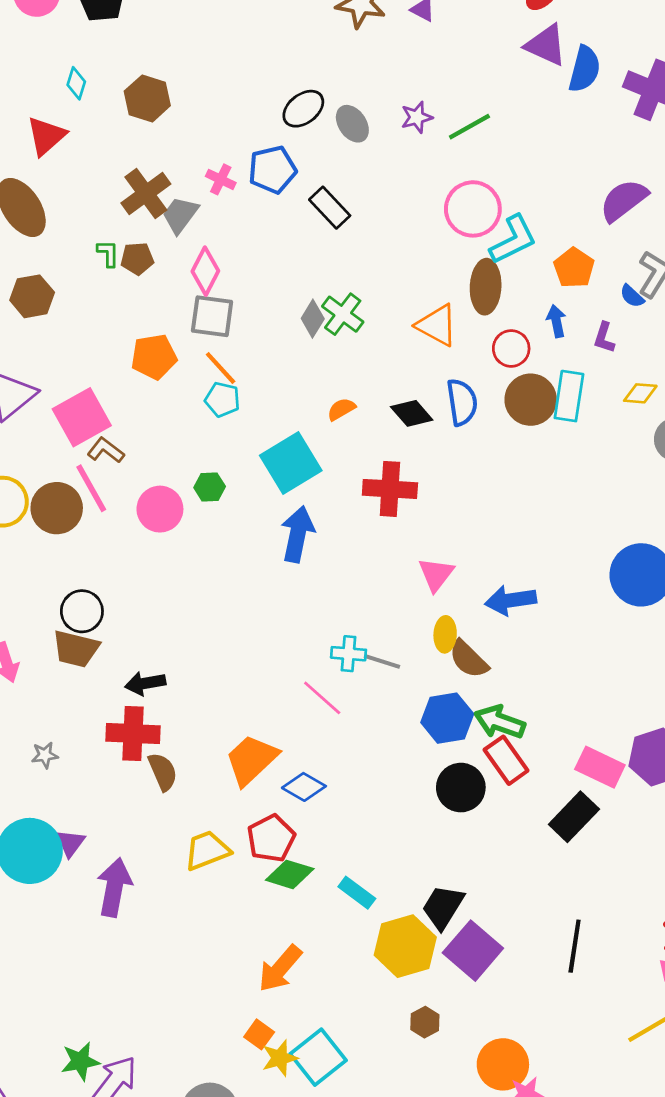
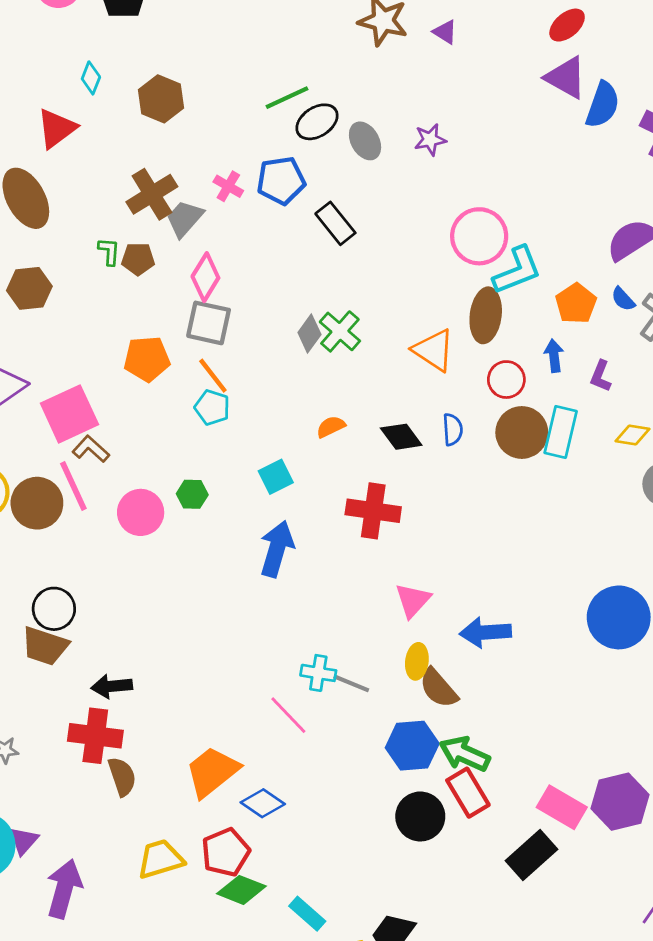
green line: (469, 127) -> (287, 98), moved
blue semicircle: (632, 296) -> (623, 299), moved
blue semicircle: (462, 402) -> (453, 430), size x0.7
cyan square: (291, 463) -> (276, 477), size x0.6

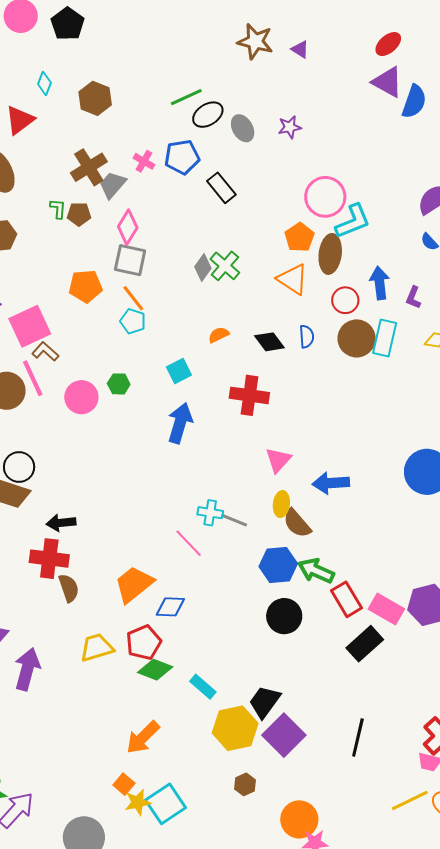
orange pentagon: (576, 304) -> (299, 237), moved
blue arrow: (554, 356) -> (380, 283), size x1.4
red rectangle: (468, 793) -> (347, 599), moved
blue diamond: (263, 803) -> (170, 607), turned -32

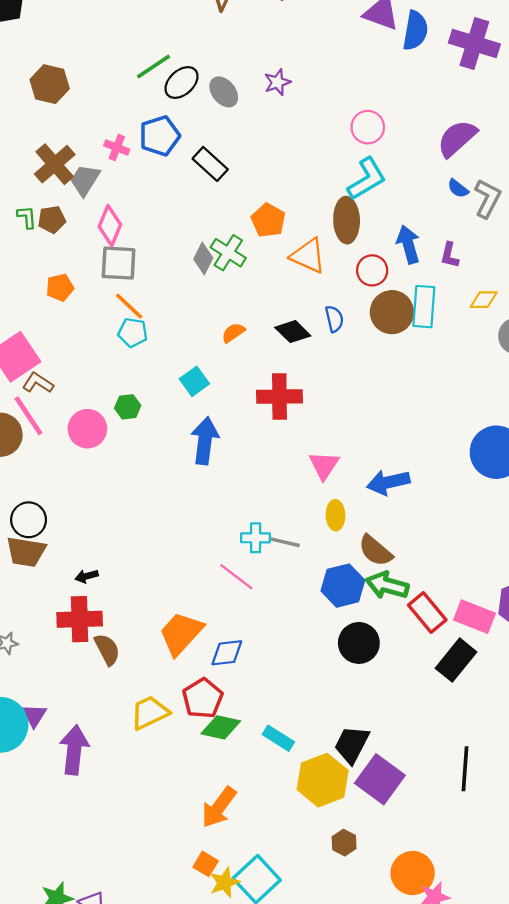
pink circle: (325, 197) -> (368, 127), moved, size x0.7
orange pentagon: (299, 237) -> (268, 220), moved
orange pentagon: (86, 286) -> (60, 287), moved, size x0.7
black arrow: (61, 523) -> (87, 576), size x0.7
brown semicircle: (297, 523) -> (375, 551), moved

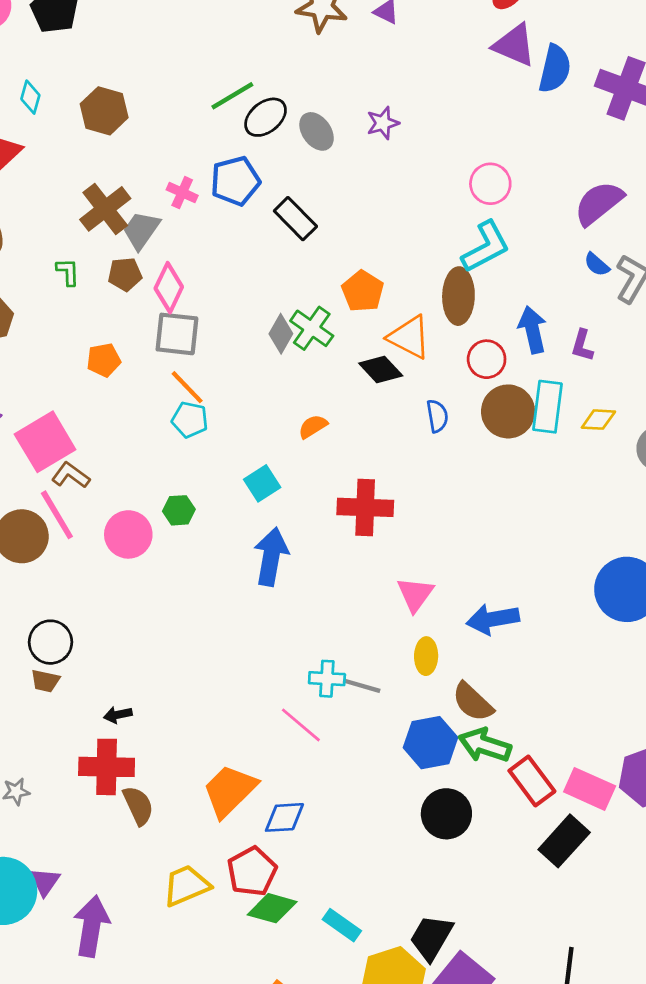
brown pentagon: (52, 220) -> (125, 274), moved
yellow diamond: (484, 300) -> (598, 420), moved
black diamond: (293, 332) -> (381, 369), moved
brown trapezoid: (26, 552) -> (45, 681), size x0.6

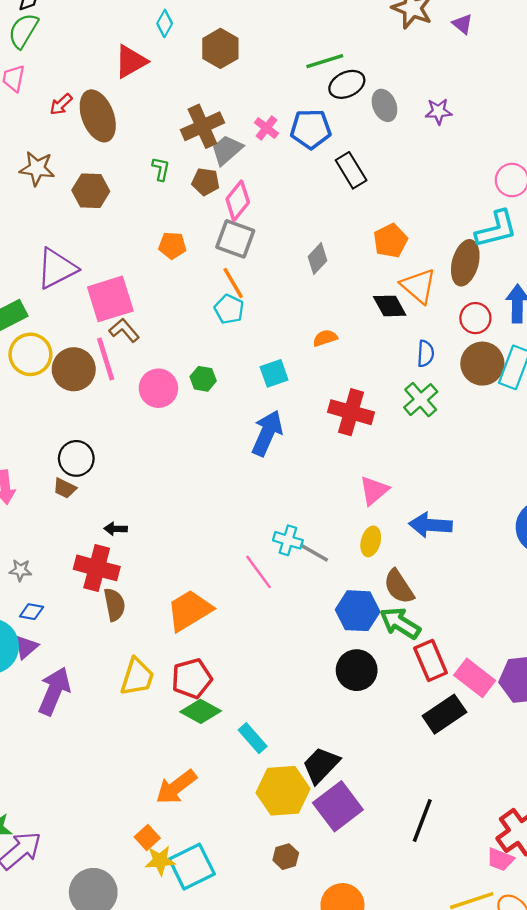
green cross: (312, 328) -> (421, 400), moved
blue diamond: (284, 817) -> (32, 612), moved, size x0.7
yellow trapezoid: (186, 885) -> (137, 677), turned 117

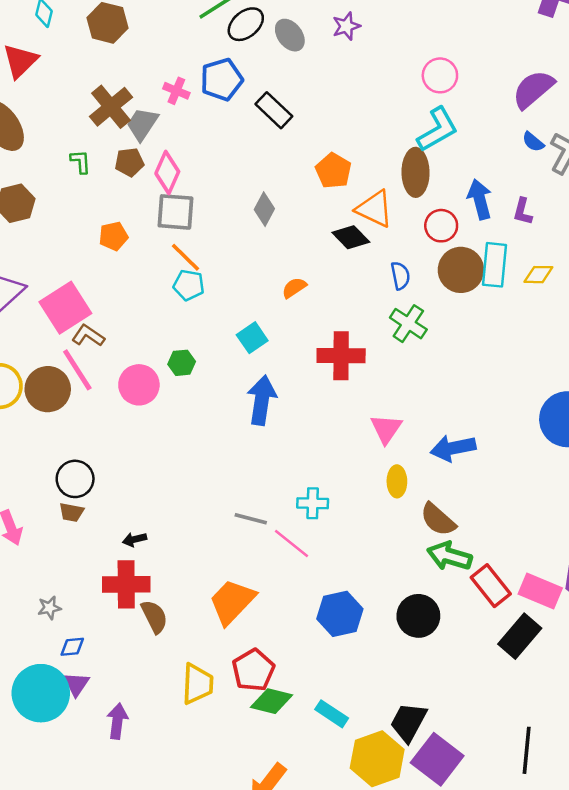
gray line: (314, 553) -> (251, 519), moved
blue hexagon: (358, 611) -> (340, 614), moved
purple arrow: (54, 691) -> (117, 721), size x0.7

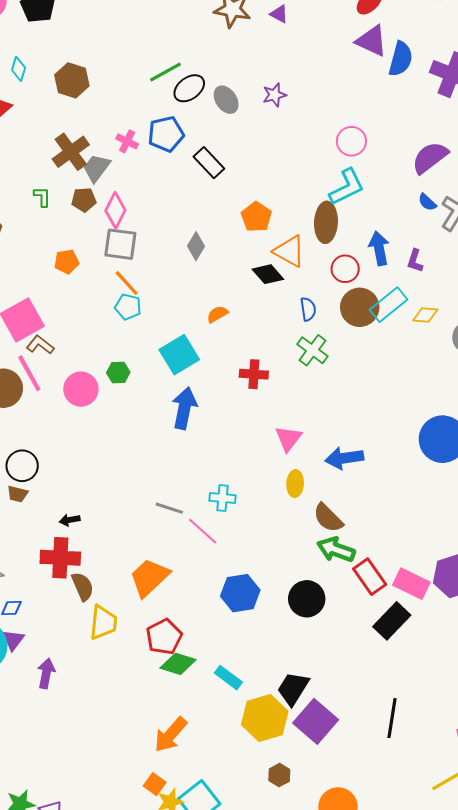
cyan rectangle: (495, 265) -> (388, 305), turned 42
cyan square: (252, 338) -> (179, 355), size x1.5
red cross: (341, 356) -> (254, 374), size x0.7
yellow trapezoid: (197, 684) -> (103, 623), moved

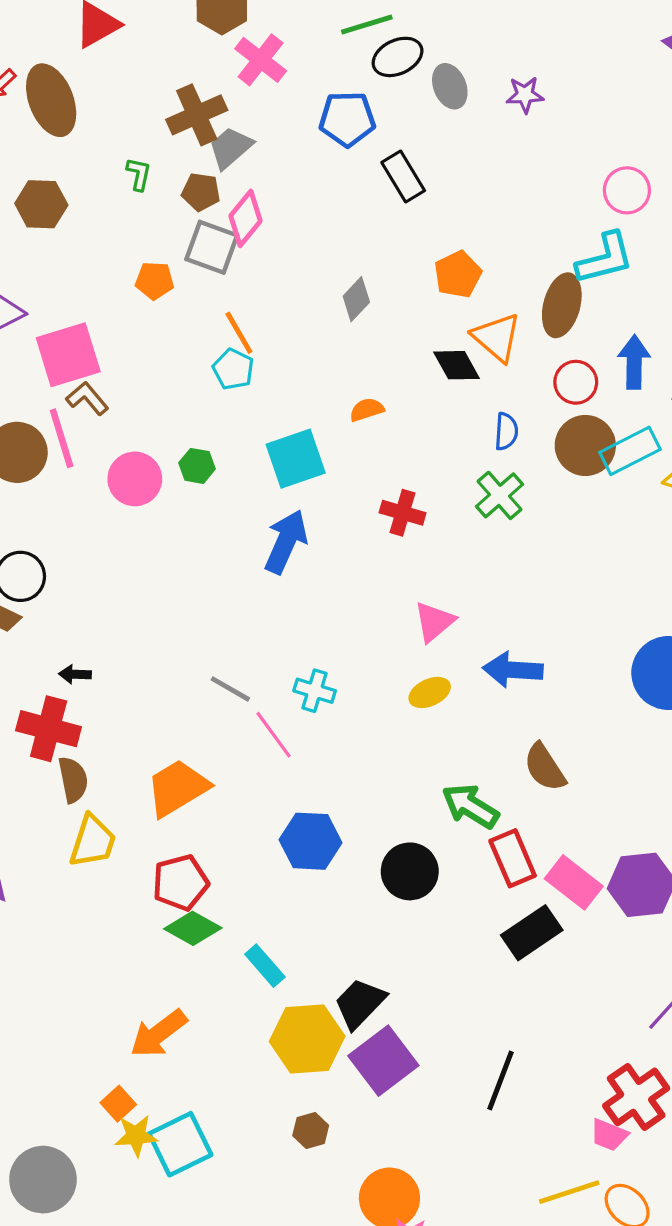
pink cross: (127, 141) -> (261, 60), moved, size x1.5
gray square: (120, 244) -> (212, 247), moved
yellow ellipse: (295, 484) -> (430, 692), turned 50
brown semicircle: (328, 518) -> (545, 767), moved

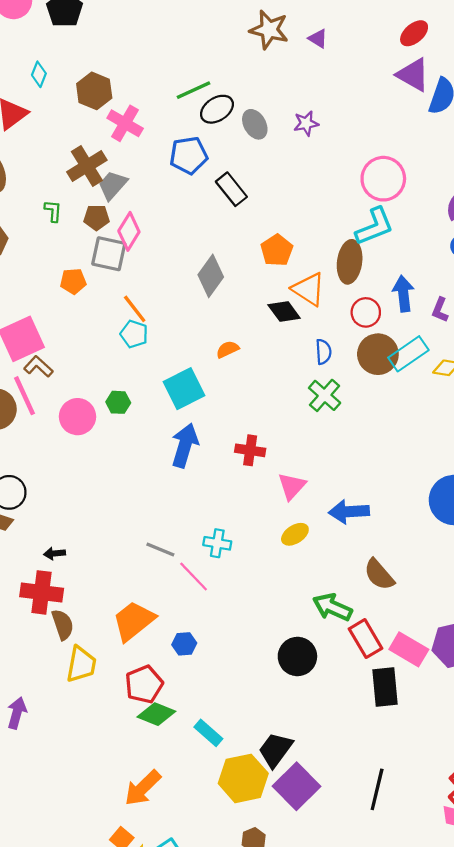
pink circle: (627, 190) -> (383, 179), size x1.4
gray diamond: (356, 299) -> (211, 276), size x1.4
red cross: (403, 513) -> (250, 450), moved
blue hexagon: (310, 841) -> (184, 644), moved, size x0.6
black rectangle: (532, 933) -> (385, 687), turned -54

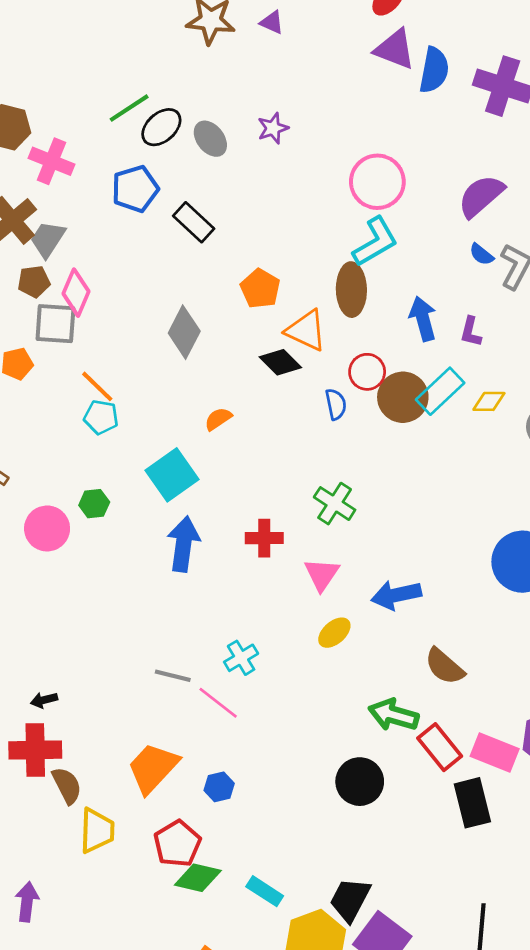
red circle: (366, 312) -> (367, 372), moved
green cross: (325, 395) -> (335, 504), moved
cyan cross: (217, 543) -> (241, 658), turned -32

